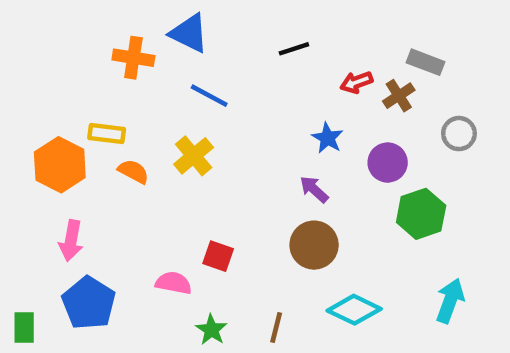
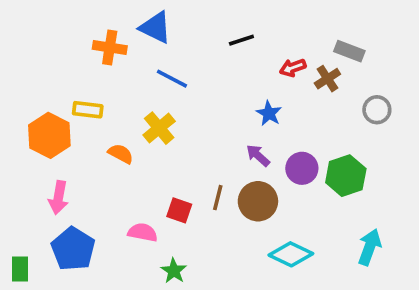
purple circle: (388, 163) -> (302, 168), moved
orange semicircle: (133, 171) -> (121, 154), moved
brown line: (276, 328) -> (218, 198), moved

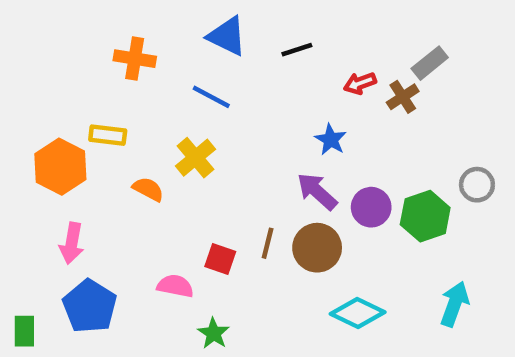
blue triangle: (155, 27) -> (227, 36), moved
gray rectangle: (349, 51) -> (430, 63), turned -60
gray circle: (377, 110) -> (477, 185), moved
purple arrow: (258, 155) -> (317, 191), size x1.4

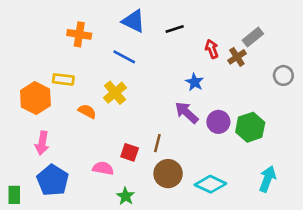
red arrow: (360, 83) -> (212, 49), turned 90
gray circle: (477, 185) -> (283, 75), moved
brown circle: (317, 248) -> (168, 174), moved

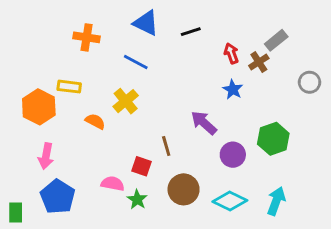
blue star: (195, 82) -> (233, 89), moved
purple circle: (218, 122) -> (233, 155), moved
brown line: (157, 143) -> (166, 146), moved, turned -30
cyan arrow: (267, 179) -> (276, 201), moved
green star: (126, 196) -> (137, 200), moved

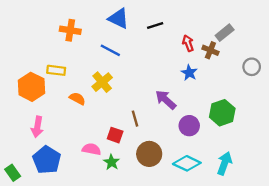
brown cross: (259, 62) -> (210, 50), turned -35
green rectangle: (16, 213) -> (13, 173), turned -35

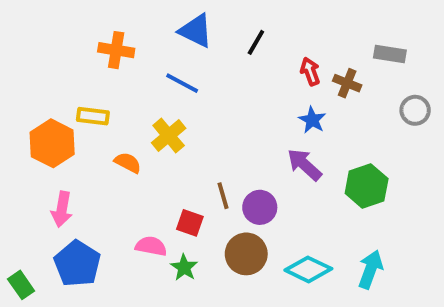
black line: (155, 26) -> (256, 42), turned -42
gray rectangle: (225, 33) -> (390, 54), moved, turned 48
purple arrow: (166, 100) -> (304, 165), moved
purple circle: (189, 126) -> (260, 207), moved

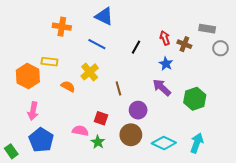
black line: (256, 42) -> (136, 47), moved
gray circle: (415, 110) -> (220, 48), moved
brown line: (223, 196) -> (118, 88), moved

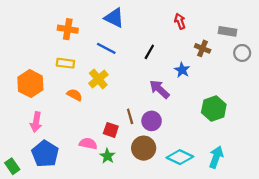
red arrow: (165, 38) -> (180, 21), moved
yellow rectangle: (49, 62) -> (65, 63), moved
purple arrow: (162, 87) -> (159, 89), moved
brown line: (118, 88) -> (130, 116), moved

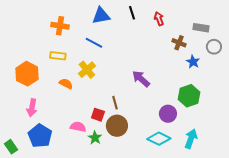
blue triangle: (114, 18) -> (101, 16), turned -36
black line: (149, 52) -> (132, 13), moved, turned -48
blue star: (182, 70) -> (193, 62), moved
purple circle: (152, 121) -> (168, 114), moved
brown circle: (144, 148) -> (117, 126), moved

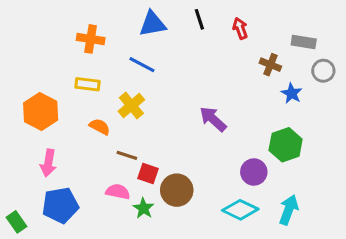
brown line: (115, 103) -> (127, 155), moved, turned -56
blue pentagon: (40, 136) -> (60, 205), turned 30

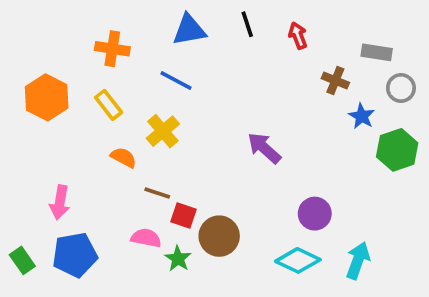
yellow rectangle: (88, 84) -> (109, 105), turned 45
orange hexagon: (41, 112) -> (47, 97), moved
green hexagon: (286, 145) -> (397, 150), moved
green rectangle: (17, 222) -> (22, 260), moved

